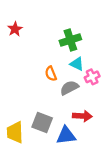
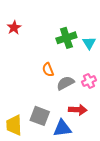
cyan triangle: (77, 64) -> (89, 43), moved, turned 32
pink cross: (92, 77) -> (89, 81), moved

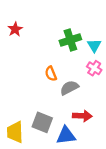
pink cross: (89, 81) -> (94, 68), moved, turned -32

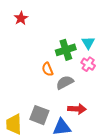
red star: (15, 29) -> (21, 18), moved
green cross: (70, 40) -> (66, 50), moved

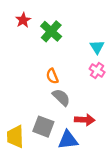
green cross: (66, 50) -> (51, 31), moved, turned -30
gray semicircle: (65, 82) -> (61, 97), moved, turned 72

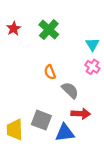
red star: (23, 20) -> (14, 29), moved
gray semicircle: (61, 97) -> (70, 90), moved

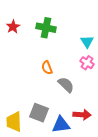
green cross: (49, 30) -> (46, 28), turned -30
red arrow: (81, 114) -> (82, 115), moved

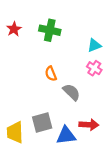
cyan triangle: (87, 42) -> (94, 45), turned 40
gray square: (39, 113) -> (42, 123), turned -36

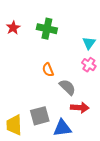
cyan triangle: (94, 45) -> (89, 43), turned -32
red arrow: (89, 125) -> (80, 108), moved

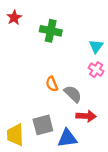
red star: (13, 28) -> (14, 18), moved
orange semicircle: (48, 70) -> (52, 84), moved

